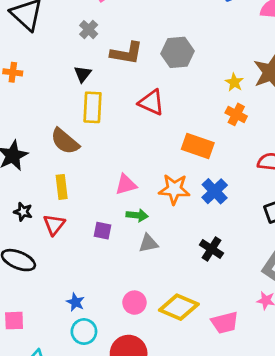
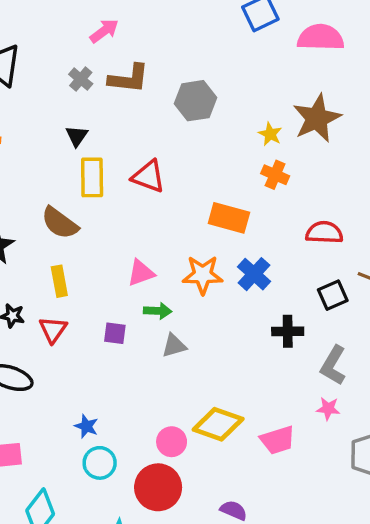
brown L-shape: (127, 53) -> (129, 79), moved
red triangle: (151, 102) -> (148, 176), moved
black cross: (211, 249) -> (288, 331), moved, turned -30
pink circle: (134, 303) -> (172, 442), moved

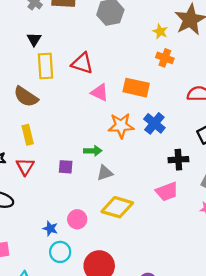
pink triangle: (141, 273) -> (100, 92), moved, turned 48
yellow diamond: (218, 424) -> (117, 207), moved
pink trapezoid: (278, 440) -> (167, 192), moved
pink circle: (172, 442) -> (77, 219), moved

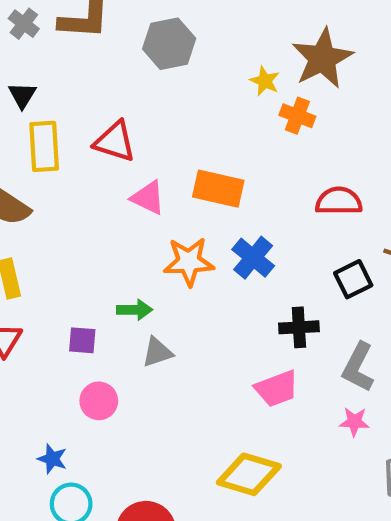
orange cross: (165, 58) -> (297, 116), moved
yellow diamond: (117, 207) -> (249, 474), moved
pink circle: (77, 219) -> (99, 401), moved

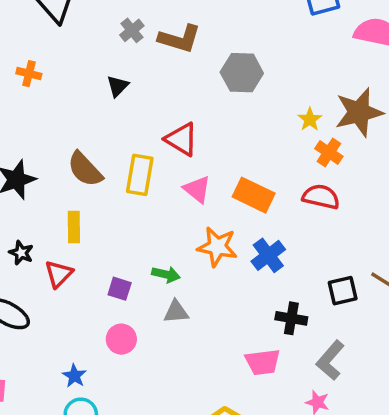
yellow rectangle: (44, 146) -> (140, 175), moved
red semicircle: (339, 201) -> (321, 197), moved

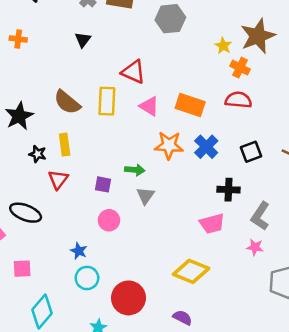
black star: (21, 253) -> (38, 154), moved
black square: (343, 291) -> (251, 152), moved
gray triangle: (176, 312) -> (146, 196), turned -42

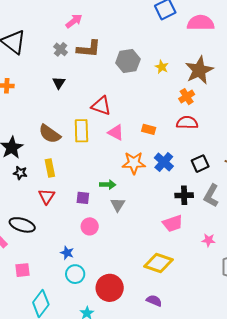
yellow star: (223, 46) -> (162, 67), moved
orange cross: (240, 68) -> (187, 97), turned 35
orange rectangle: (190, 105) -> (149, 129), size x0.6
black star: (38, 154) -> (20, 173), moved
gray L-shape: (260, 216) -> (211, 196), moved

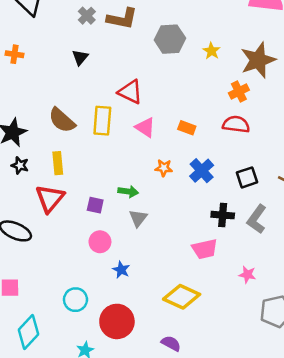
orange star: (134, 163) -> (164, 168), size x0.6
red triangle: (47, 196) -> (50, 198), size x1.4
blue star: (67, 253) -> (121, 270), moved

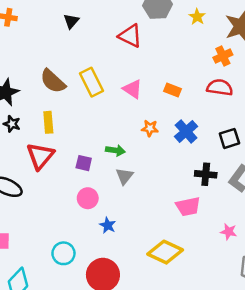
red triangle: (130, 92) -> (130, 36), moved
yellow rectangle: (102, 121) -> (92, 82), turned -32

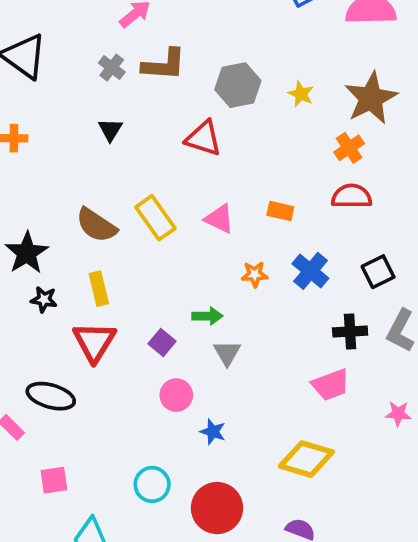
purple square: (84, 163) -> (162, 342), turned 35

